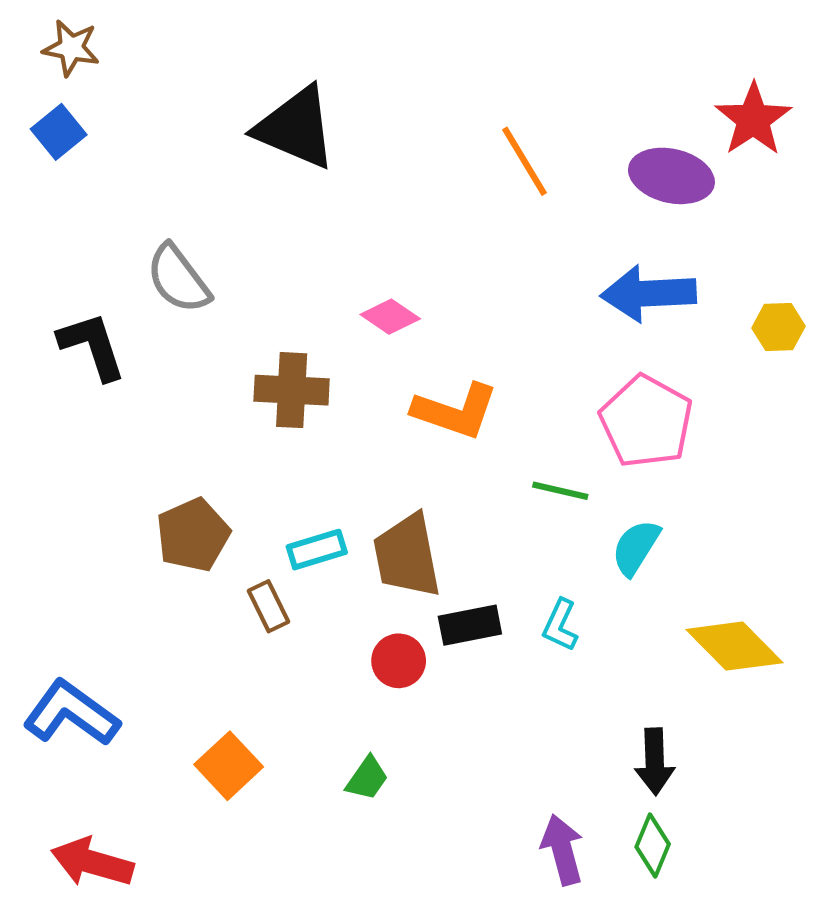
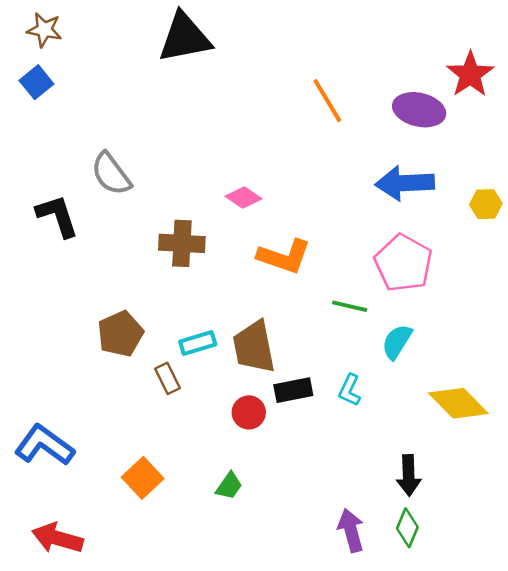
black triangle: (296, 128) -> (185, 38), moved, turned -34

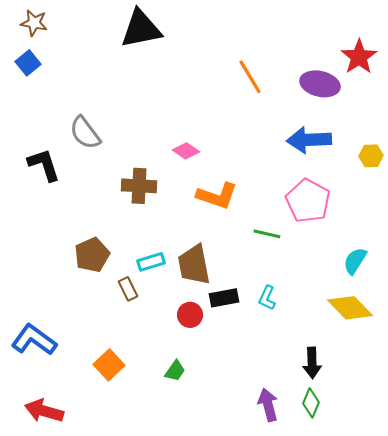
cyan semicircle: (397, 342) -> (355, 261), moved

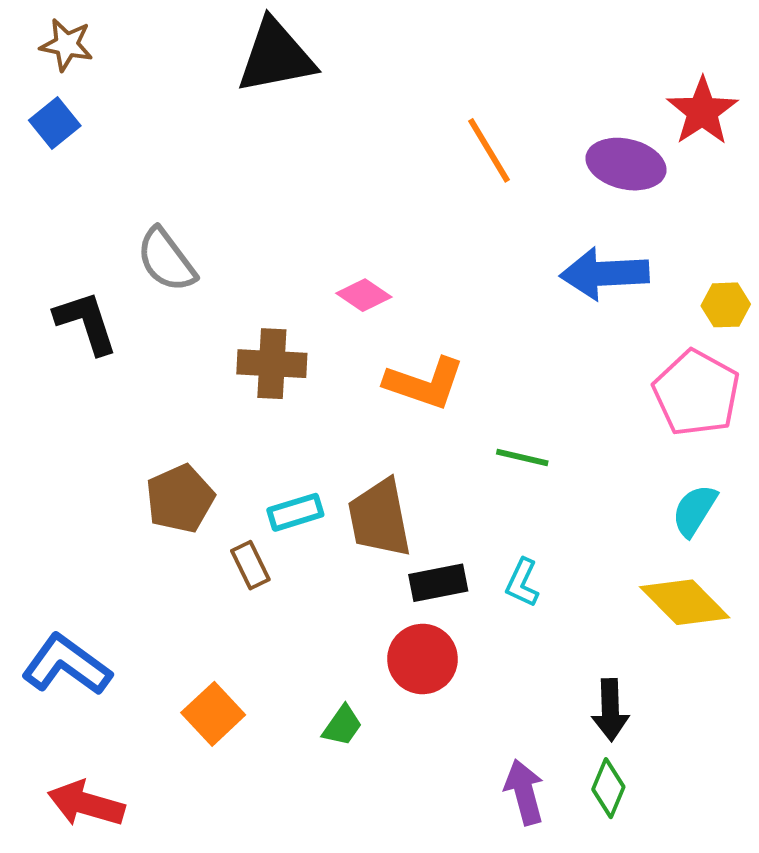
pink pentagon: (308, 201) -> (696, 393), moved
red circle: (190, 315) -> (423, 659), moved, size x1.4

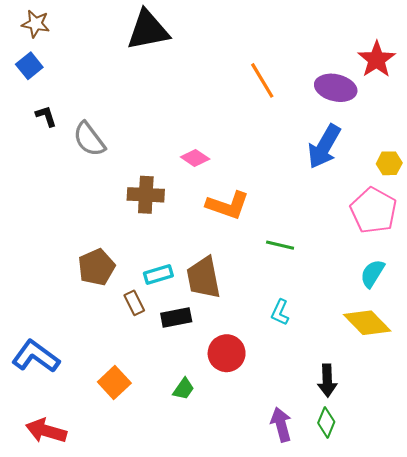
blue arrow: (604, 274) -> (324, 147), turned -57
black L-shape: (86, 323) -> (46, 116), moved, size x0.6
black rectangle: (438, 583) -> (176, 318), moved

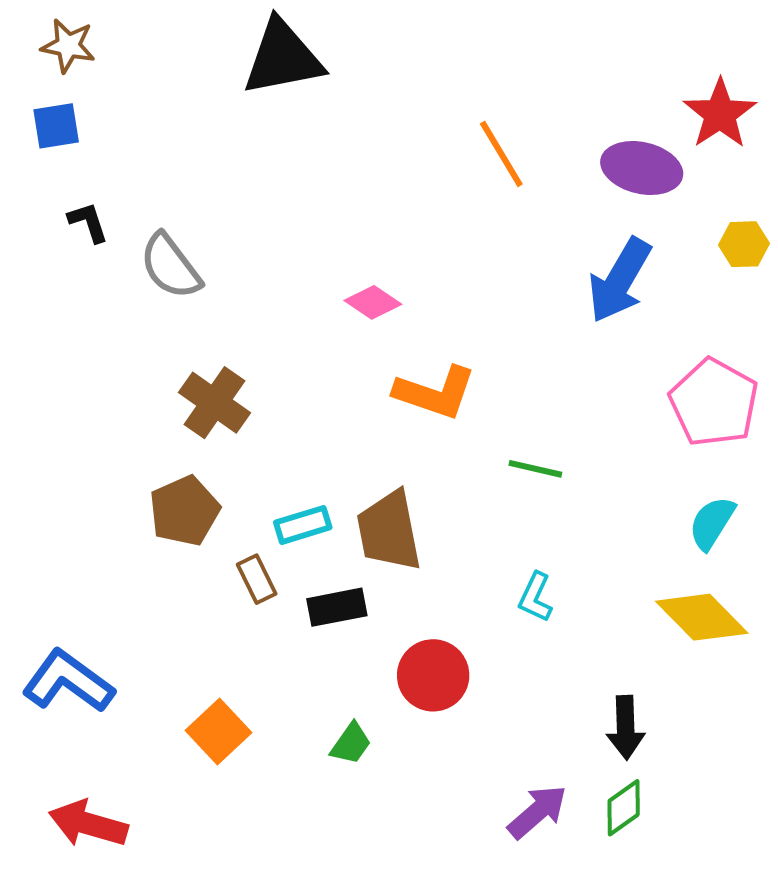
blue square: (29, 66) -> (56, 126), turned 30
yellow hexagon: (389, 163) -> (744, 244), moved
brown cross: (146, 195) -> (215, 403), moved, turned 32
green diamond: (326, 422) -> (624, 808), turned 32
purple arrow: (281, 425) -> (537, 812), turned 64

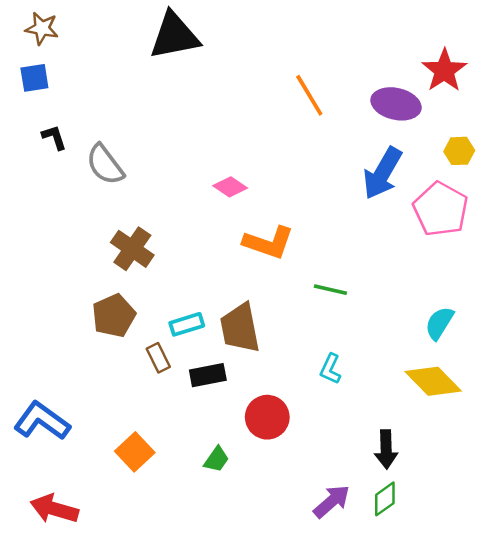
pink pentagon: (714, 403) -> (441, 209), moved

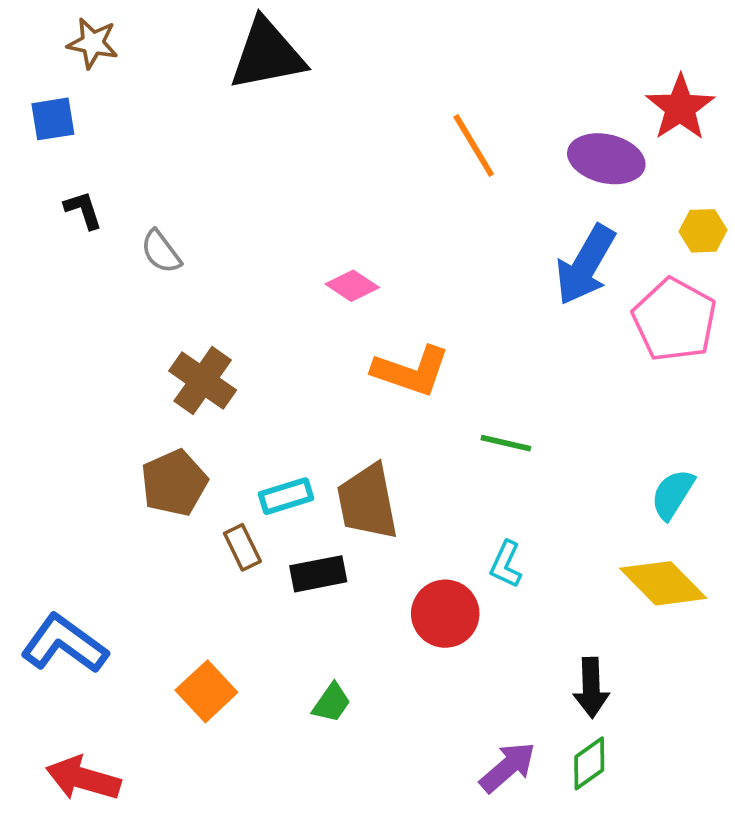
brown star: (42, 28) -> (93, 43), moved
gray semicircle: (105, 165) -> (161, 252), size x0.7
red circle: (267, 417) -> (445, 614), moved

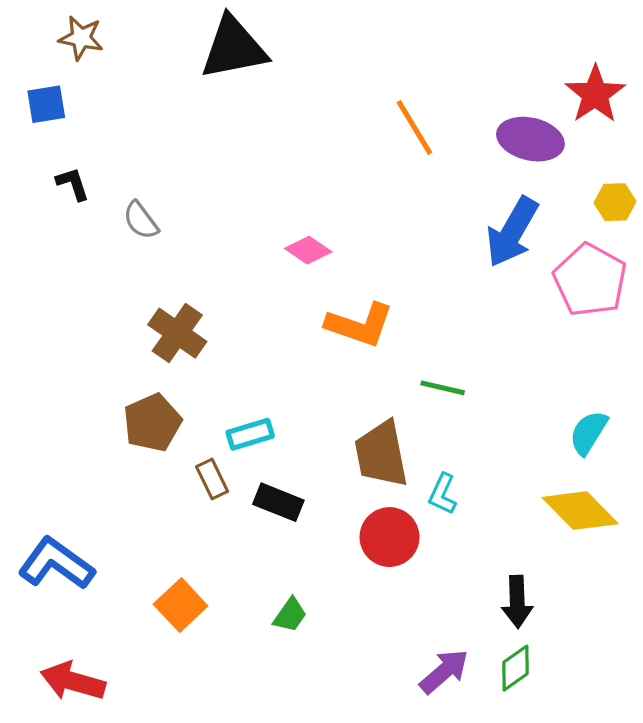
brown trapezoid: (368, 502) -> (381, 454), moved
black rectangle: (318, 574) -> (278, 502), turned 33

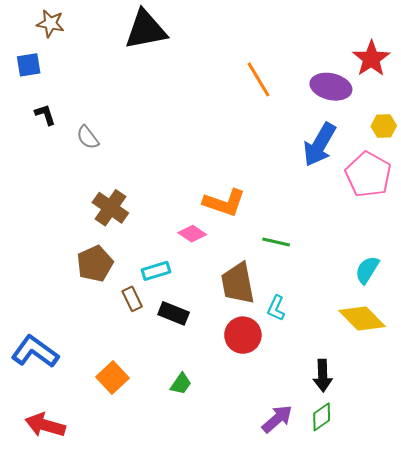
pink diamond: (308, 250) -> (192, 234), moved

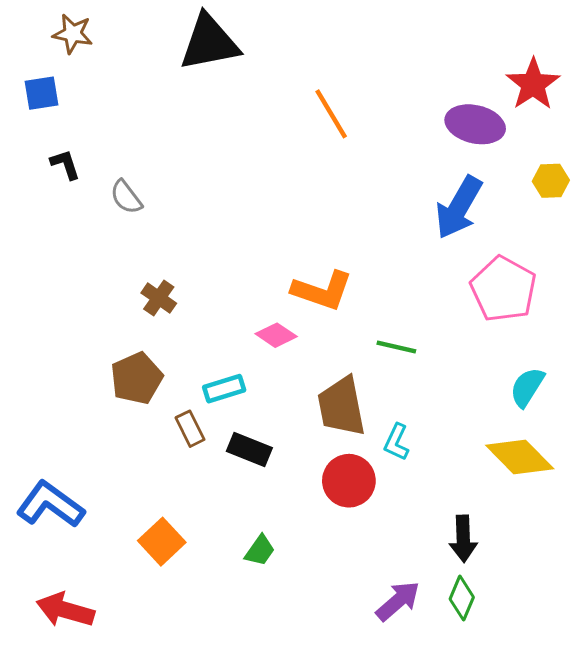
orange line: (258, 79) -> (331, 114), moved
pink pentagon: (368, 175) -> (503, 289), moved
brown cross: (110, 208) -> (159, 298), size x0.7
green diamond: (322, 417) -> (462, 598), turned -32

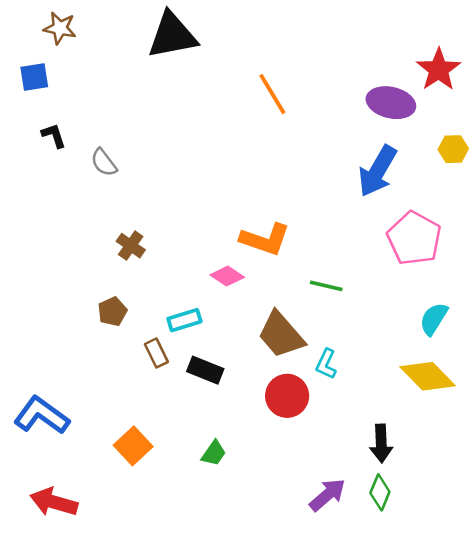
brown pentagon: (137, 378) -> (112, 312), size x0.7
brown trapezoid: (341, 406) -> (281, 335), turned -30

